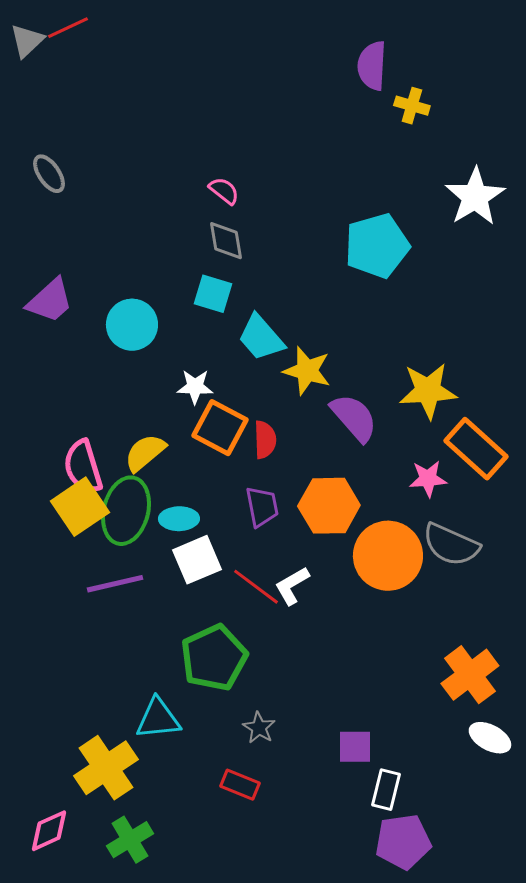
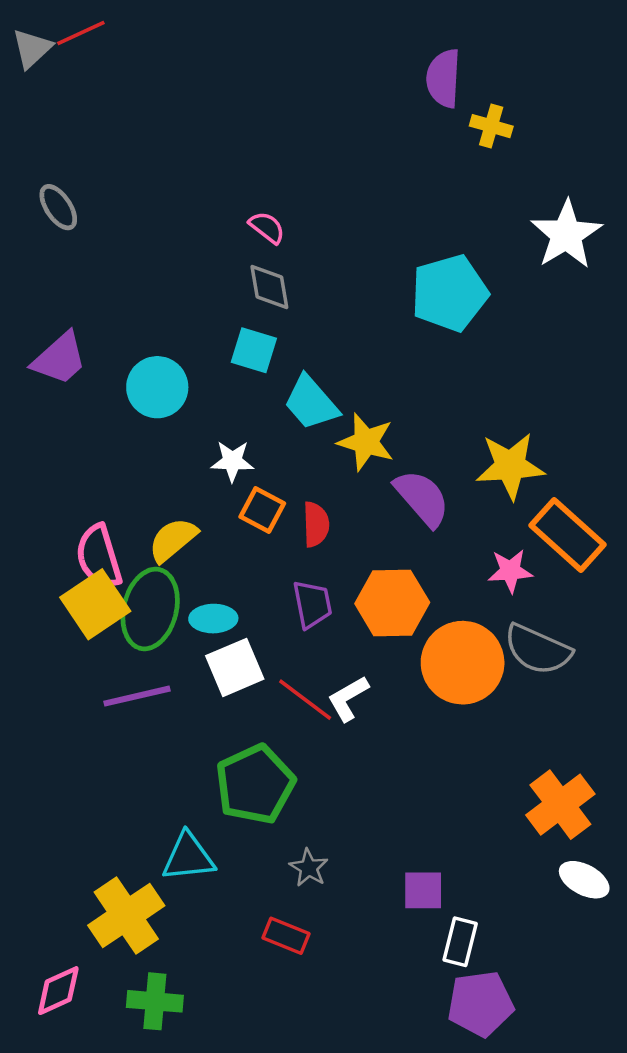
orange square: (220, 428) -> (262, 510), size x0.7
green cross: (130, 840) -> (155, 1001), turned 36

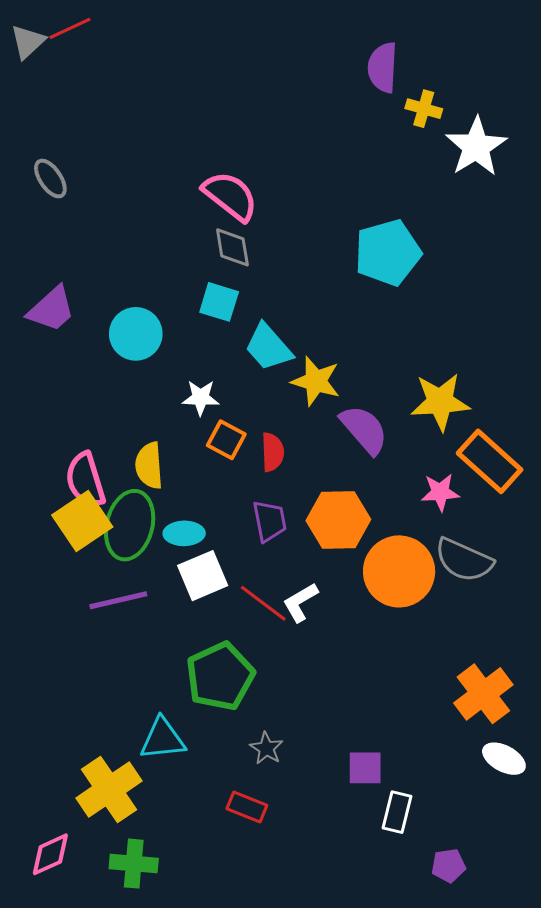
pink semicircle: (267, 227) -> (230, 196), size x1.8
white star: (566, 235) -> (476, 147), moved
yellow semicircle: (173, 540) -> (149, 465), turned -54
purple pentagon: (480, 1004) -> (448, 866), moved, size x0.6

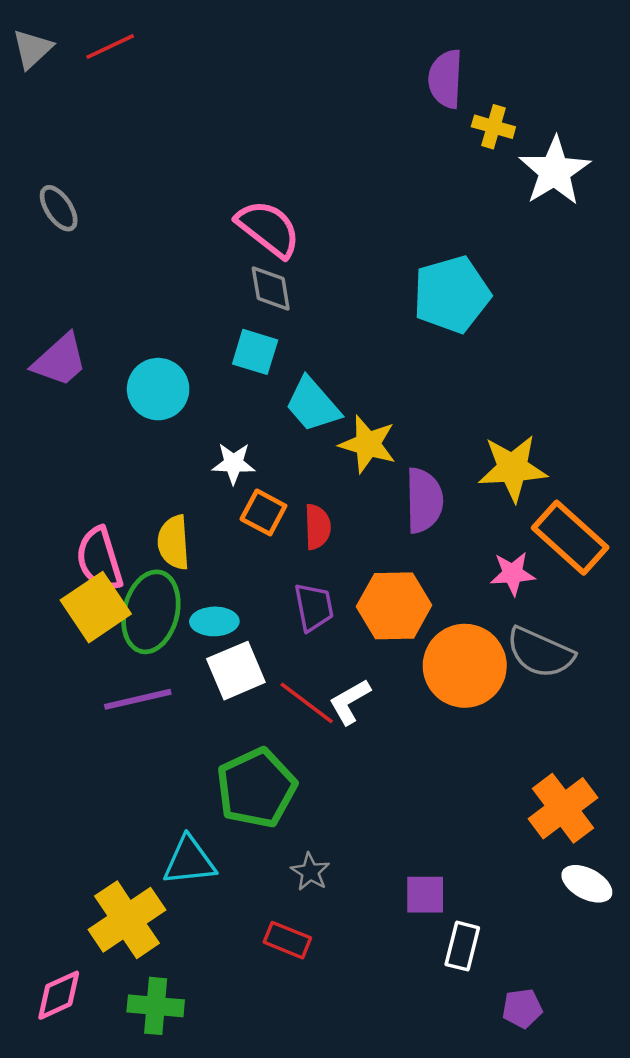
red line: (70, 28) -> (110, 47), moved
purple semicircle: (364, 430) -> (424, 500), turned 40

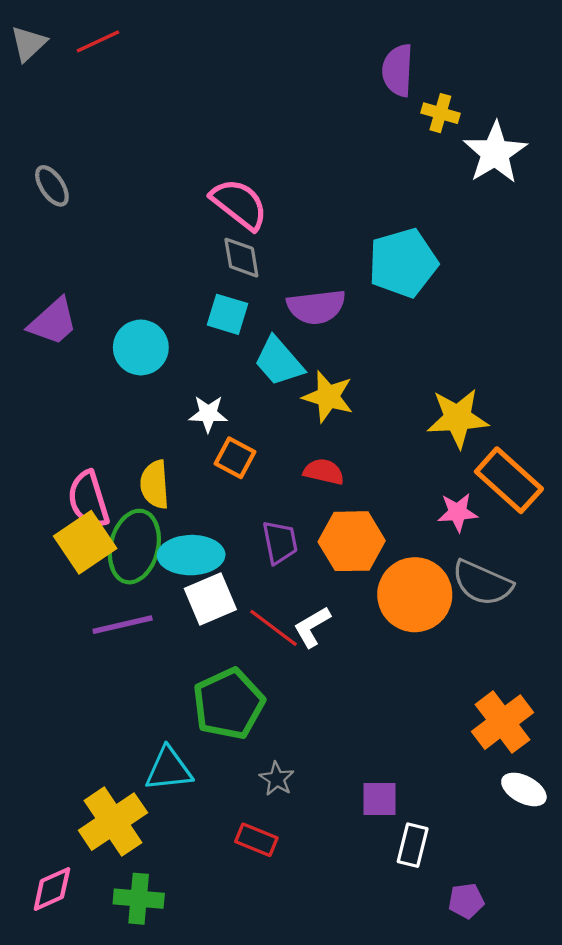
purple semicircle: (424, 500) -> (316, 307), moved, turned 84
red semicircle: (317, 527) -> (324, 472), moved, turned -75
cyan ellipse: (214, 621) -> (191, 555), size x1.5

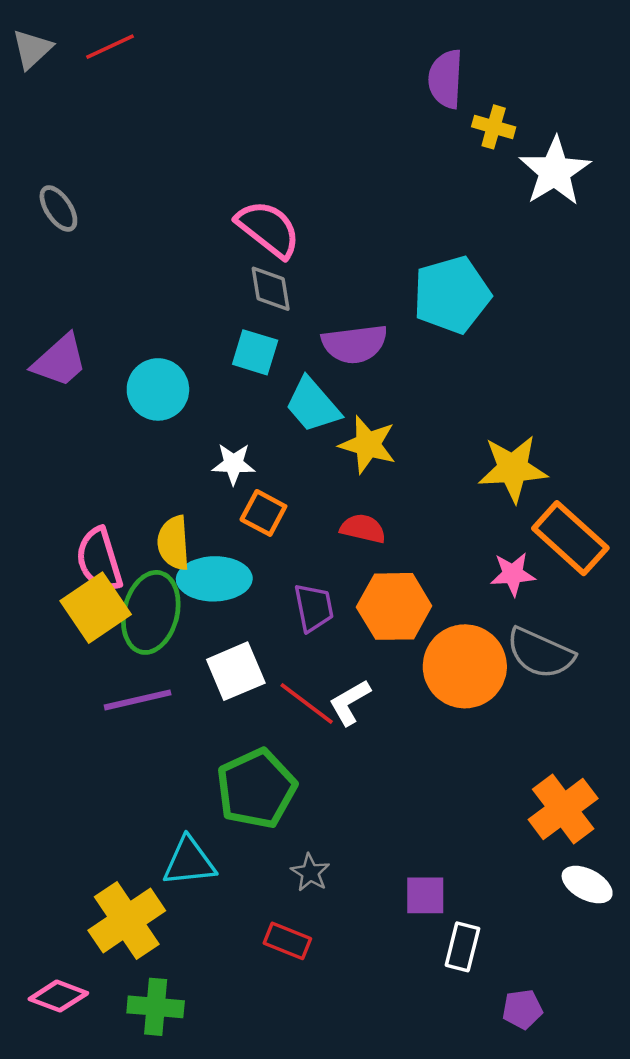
cyan ellipse: (191, 555) -> (214, 579), moved
pink diamond: (52, 889) -> (58, 996), turned 45

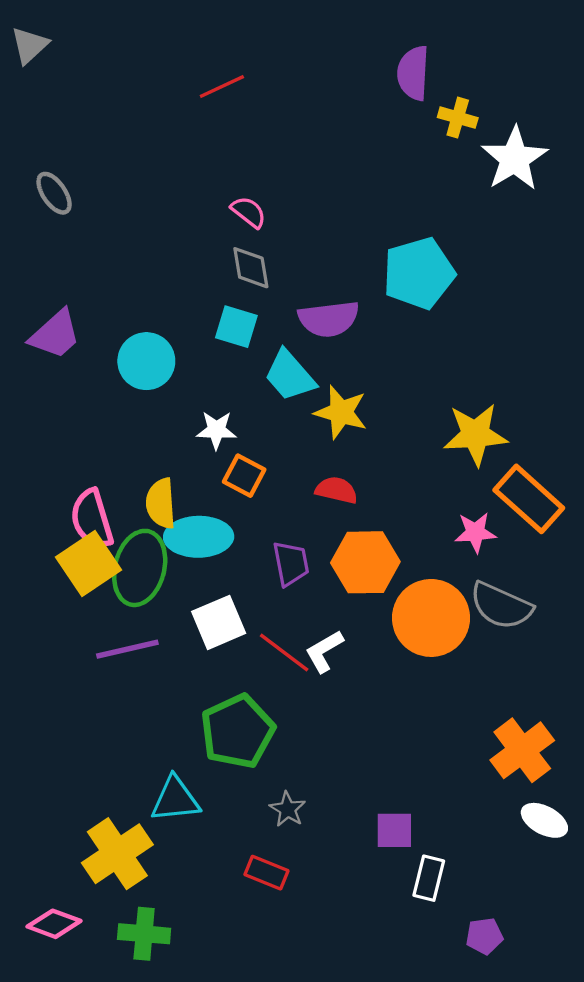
red line: (110, 47) -> (222, 86), moved
pink semicircle: (268, 229) -> (249, 212), size x0.6

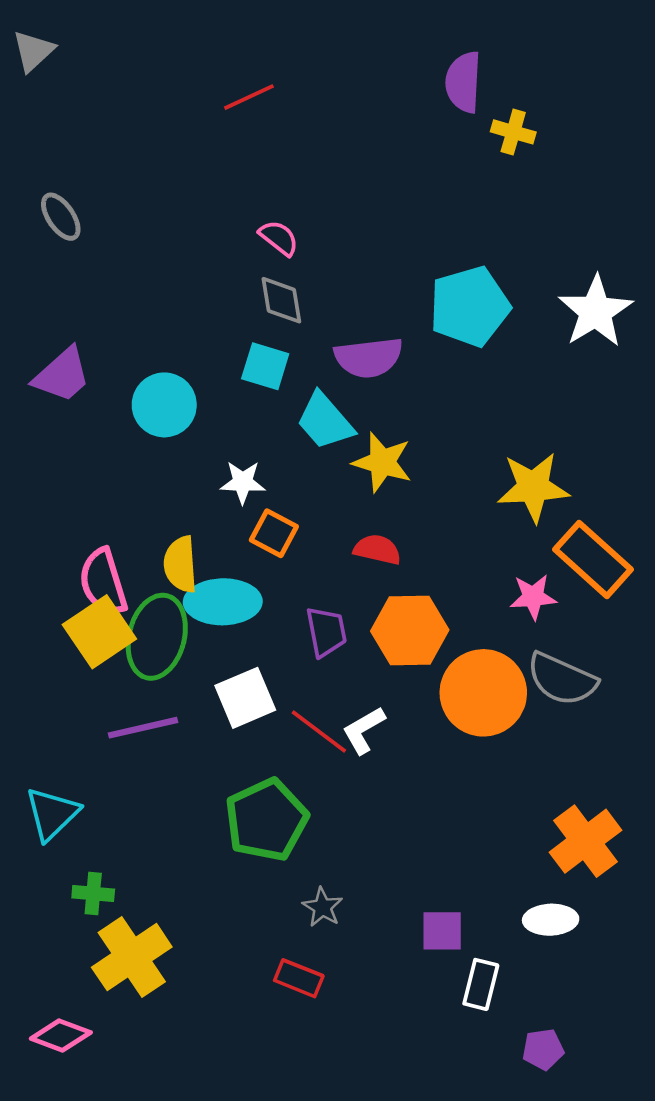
white star: (514, 159) -> (595, 311), moved
cyan triangle: (175, 799) -> (52, 814), moved, turned -38
white ellipse: (544, 820) -> (551, 920), moved, turned -30
green cross: (144, 934) -> (93, 893), moved, size x0.7

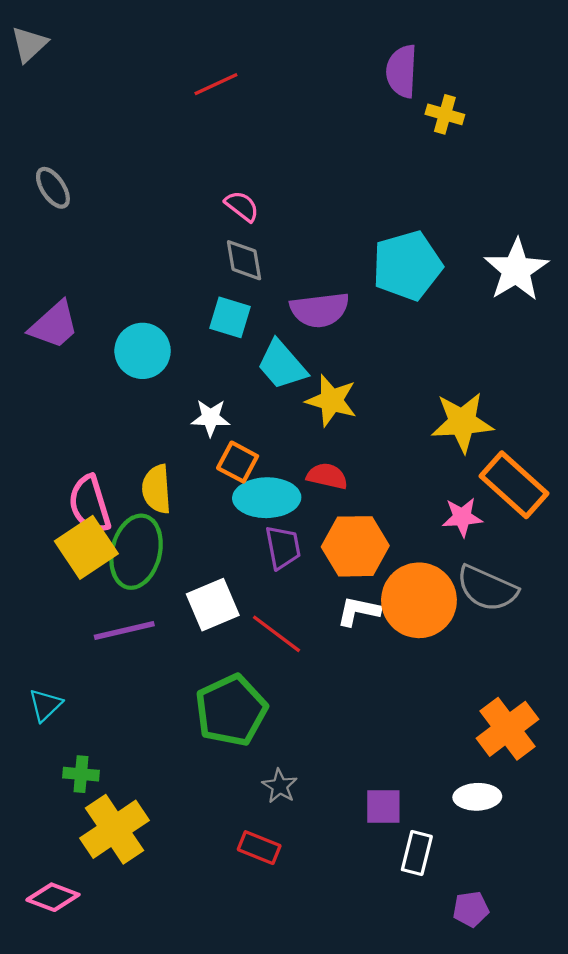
cyan ellipse: (223, 602) -> (267, 498), moved
white L-shape: (364, 730) -> (358, 611), moved, turned 42
cyan triangle: (52, 814) -> (45, 705), size x0.7

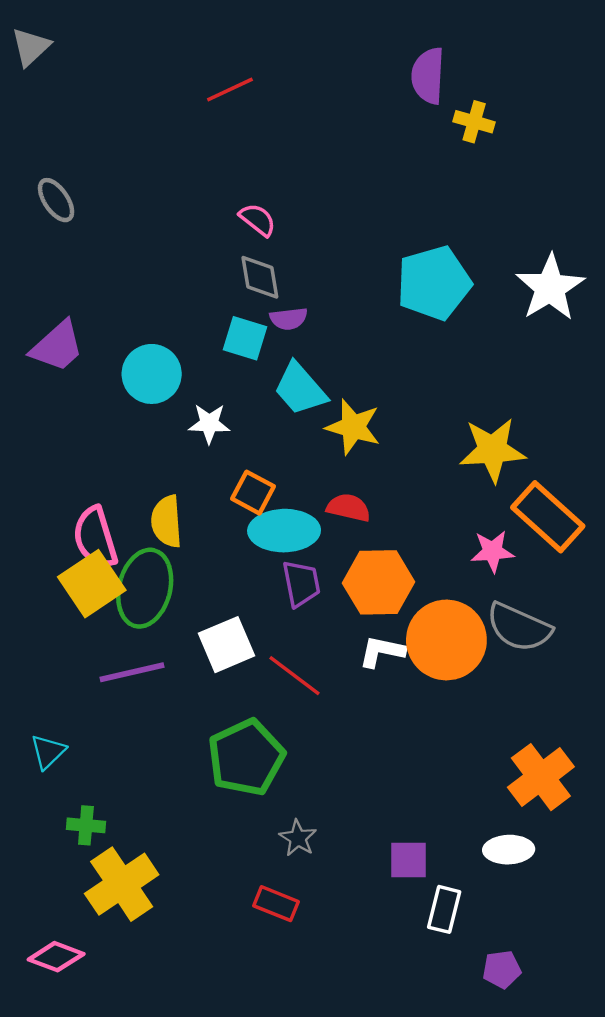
purple semicircle: (320, 310) -> (289, 319), moved, size x0.6
white star: (211, 418) -> (209, 423), moved

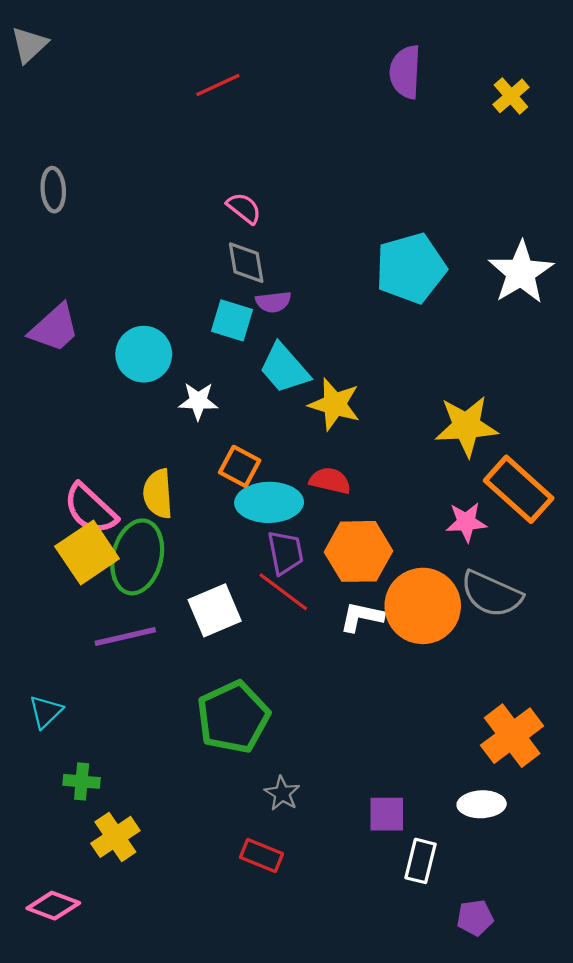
yellow cross: (474, 122) -> (511, 96), moved, turned 33
gray ellipse: (56, 200) -> (53, 190), turned 30
pink semicircle: (95, 537) -> (90, 509), turned -30
red line: (294, 676) -> (283, 592), moved
yellow cross: (122, 884) -> (115, 837), size x0.7

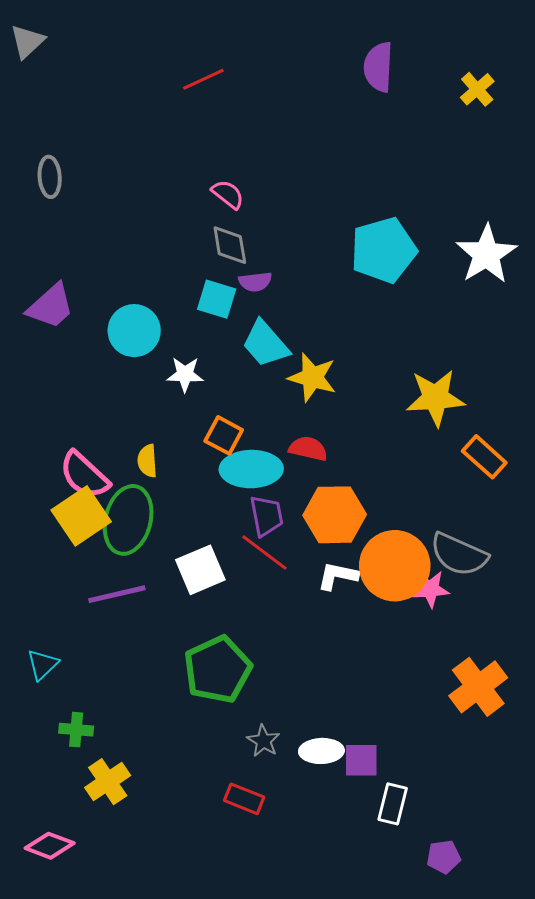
orange rectangle: (519, 489) -> (484, 457), size x0.7
yellow semicircle: (158, 494) -> (147, 461), size x0.7
pink star: (466, 522) -> (430, 589), moved
white ellipse: (482, 804) -> (321, 751), moved

